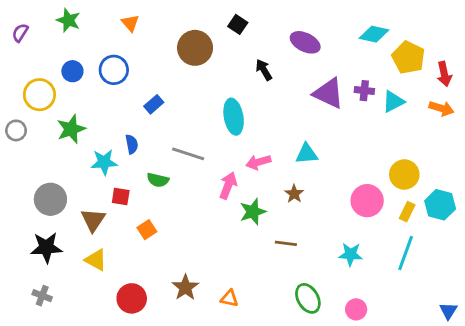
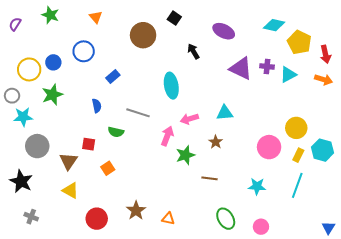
blue circle: (72, 71) -> (53, 62), moved
cyan star: (104, 162) -> (23, 117), moved
black star: (46, 247) -> (21, 181), moved, turned 30

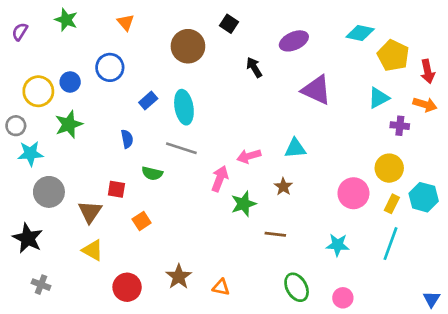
purple ellipse: (224, 31) -> (294, 41), turned -50
purple cross: (267, 66) -> (400, 126), moved
cyan ellipse: (171, 86) -> (184, 107), moved

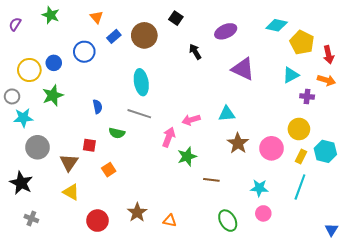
blue rectangle: (148, 101) -> (114, 36), moved
brown star: (283, 187) -> (238, 143), moved, size x1.5
pink circle: (343, 298) -> (263, 213), moved

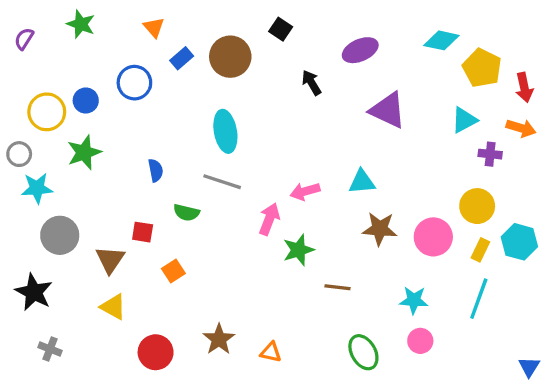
brown star: (238, 143) -> (380, 229), turned -30

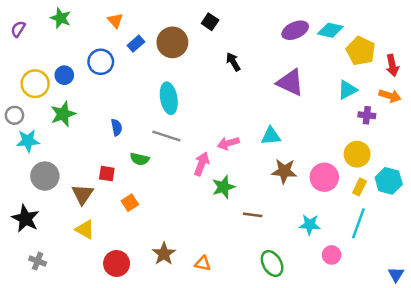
purple ellipse: (360, 50) -> (295, 30), moved
pink circle: (420, 341) -> (332, 255), moved

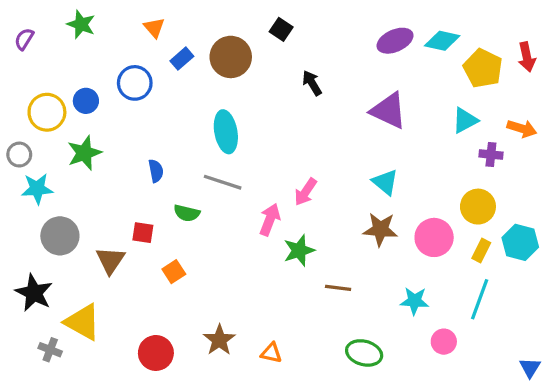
red arrow: (392, 65) -> (527, 57), moved
cyan triangle: (271, 136) -> (385, 182), moved, turned 45
pink arrow: (228, 143) -> (306, 192), turned -40
yellow triangle: (85, 229) -> (83, 322), moved, size x1.4
green ellipse: (272, 263) -> (364, 353), turned -45

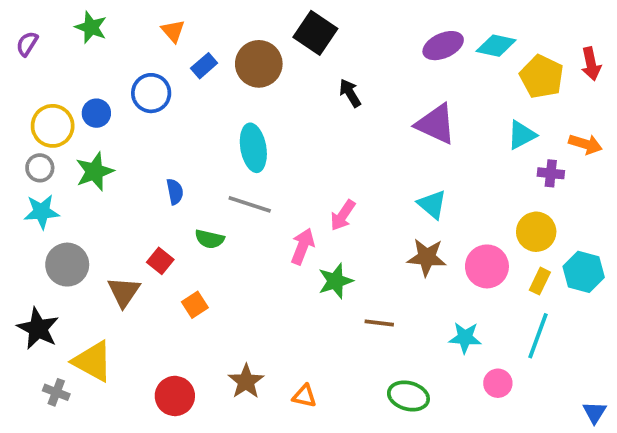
black square: (281, 29) -> (315, 33), size x1.6
gray circle: (19, 155) -> (40, 168), moved
red square: (143, 233) -> (160, 261), turned 30

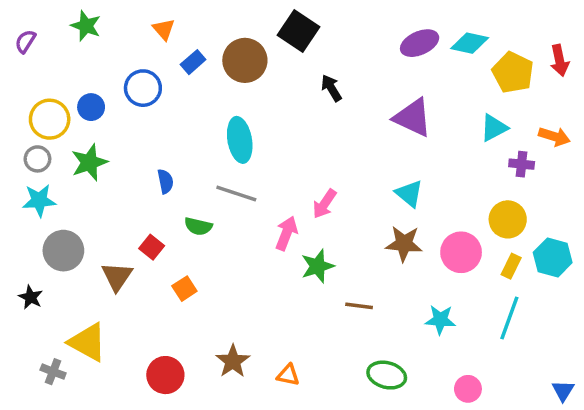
black star: (38, 328) -> (31, 297), moved, size x0.6
pink circle: (498, 383) -> (468, 389), moved

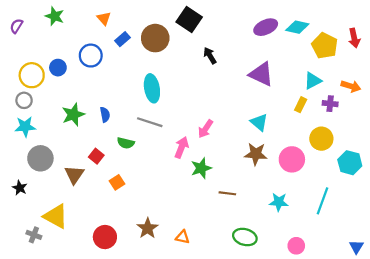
green star: (89, 162) -> (73, 115), moved
yellow rectangle: (511, 266) -> (301, 105), moved

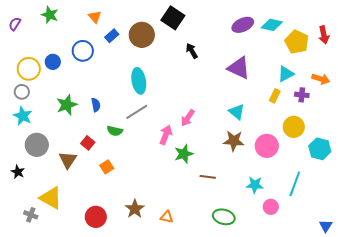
gray line: (150, 122) -> (137, 112), turned -50
cyan star: (25, 127) -> (23, 116), turned 30
pink circle: (296, 246) -> (271, 207), moved

